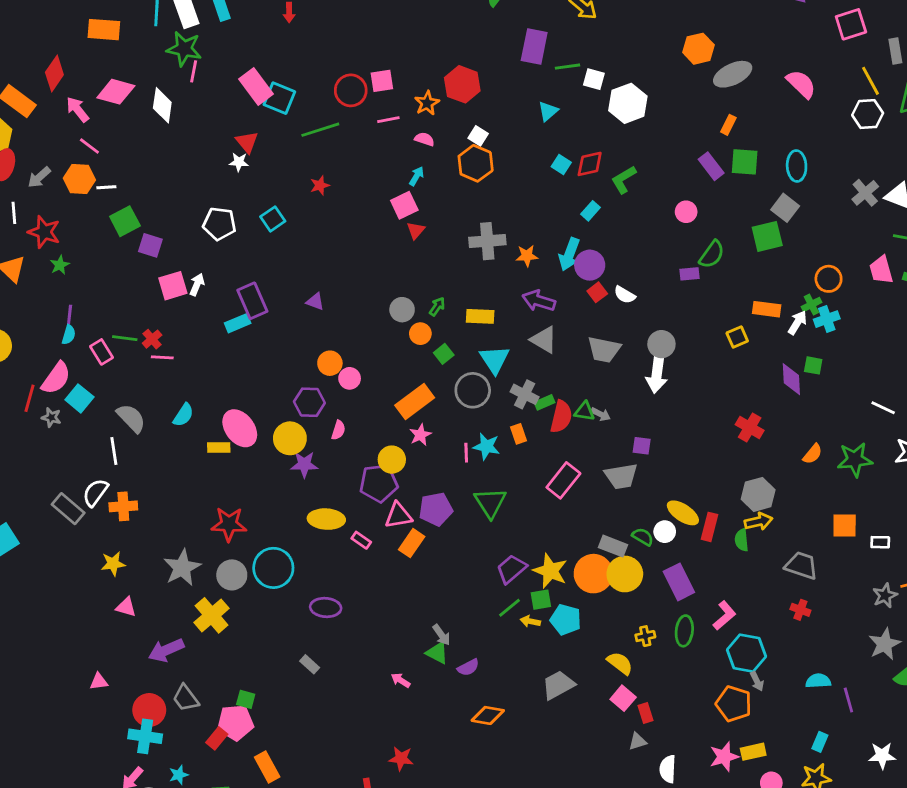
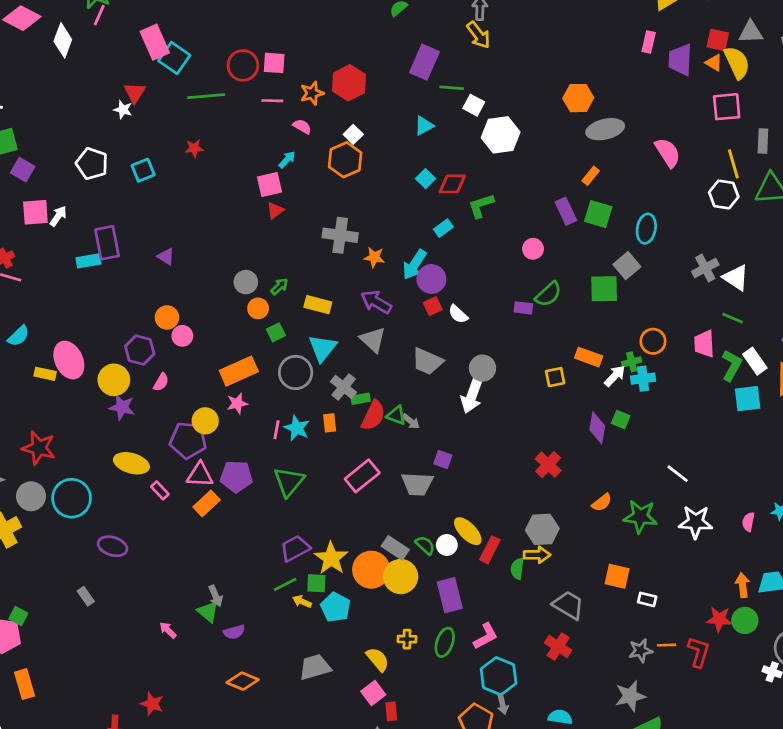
red cross: (800, 610) -> (558, 647), size x1.4

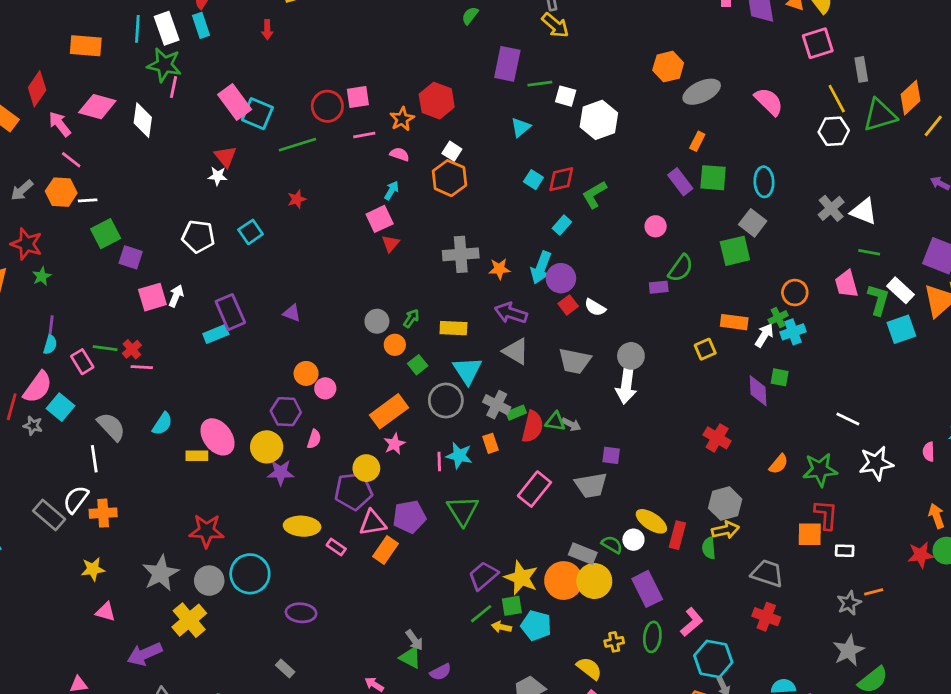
red L-shape: (699, 652) -> (826, 515), moved

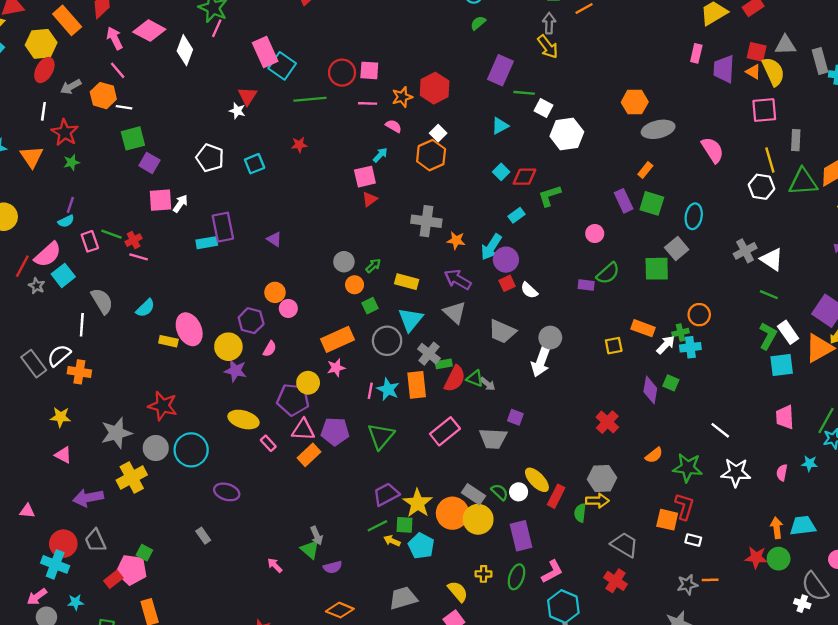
pink trapezoid: (846, 284) -> (785, 417), moved
cyan semicircle: (50, 345) -> (66, 221), turned 35
orange rectangle: (491, 443) -> (417, 385), size x1.6

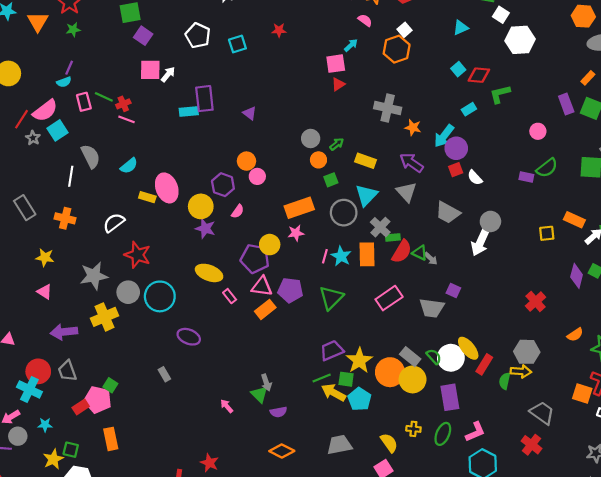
white semicircle: (59, 356) -> (114, 223), moved
white circle: (519, 492) -> (451, 358), size x1.6
yellow arrow: (392, 541) -> (334, 393), size x1.6

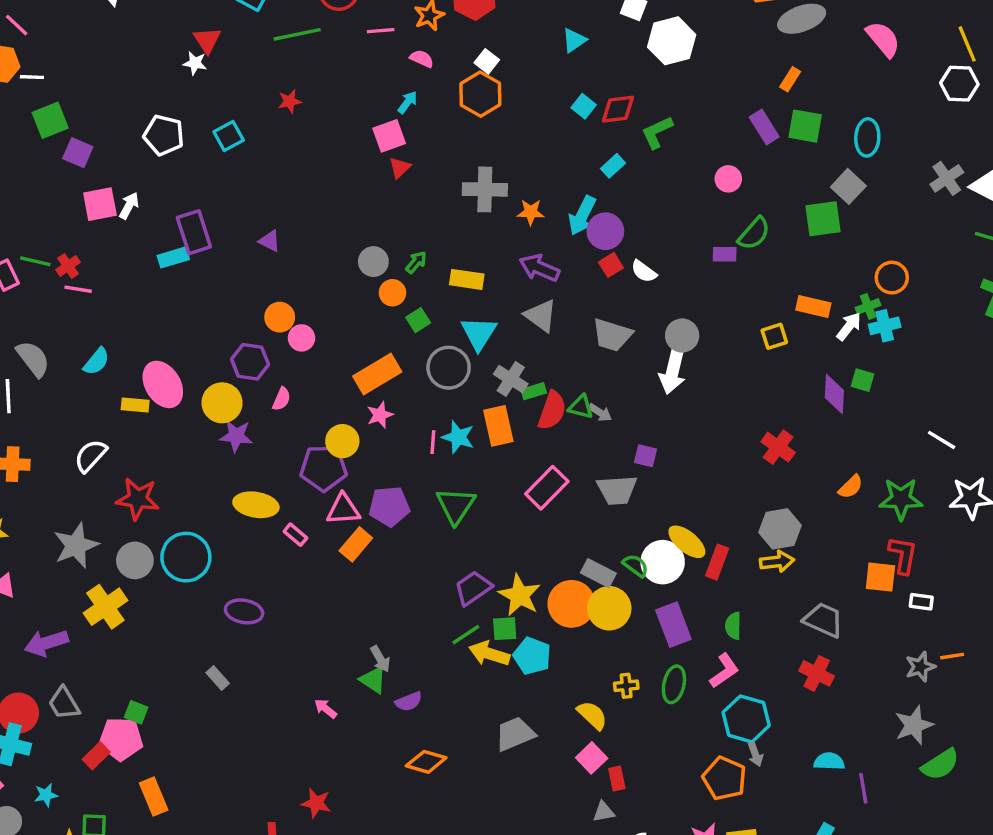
green semicircle: (505, 381) -> (733, 626), moved

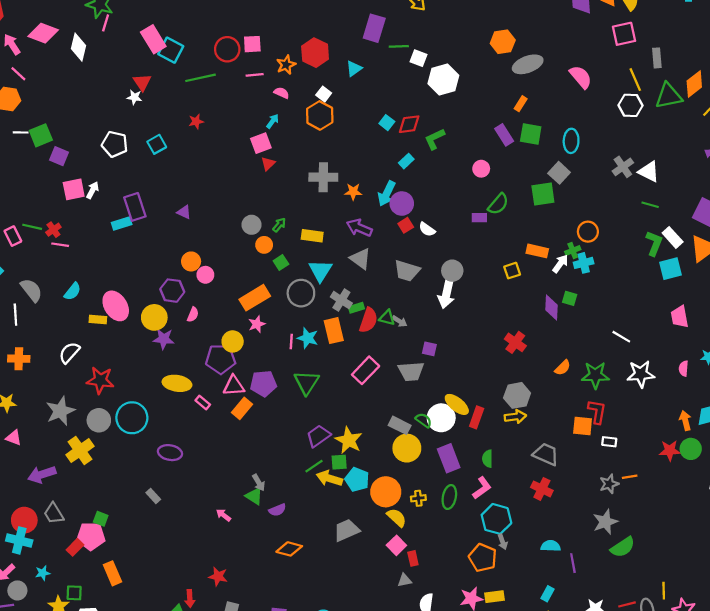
cyan triangle: (574, 40) -> (354, 69), moved
white line: (32, 77) -> (21, 132), moved
orange circle: (571, 604) -> (386, 492), moved

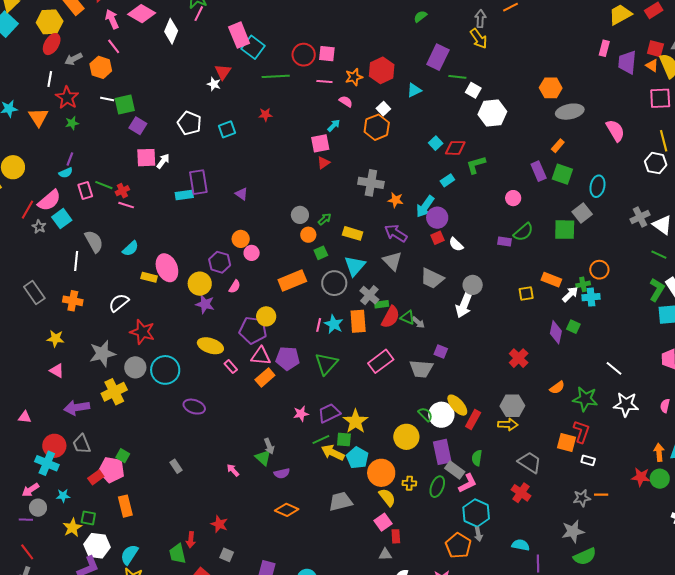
pink star: (257, 324) -> (301, 414), moved
gray rectangle: (400, 425) -> (455, 470), moved
gray rectangle: (153, 496) -> (176, 466), moved

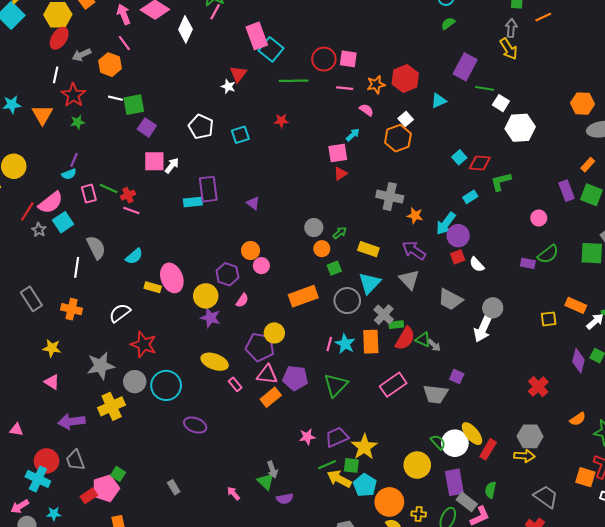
pink pentagon: (111, 470) -> (106, 488), turned -30

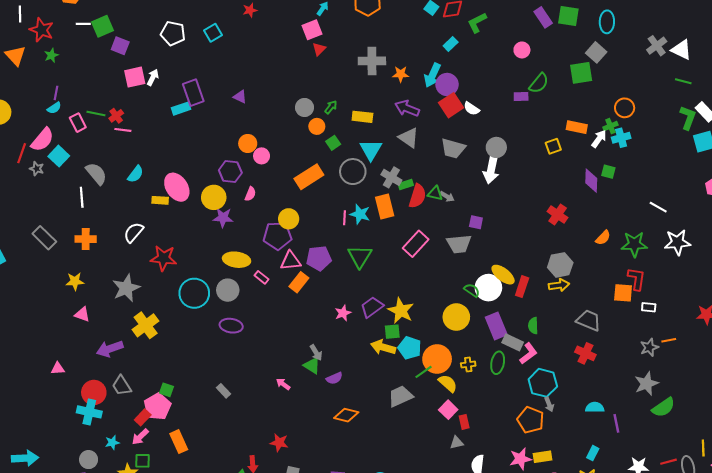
red square: (458, 257) -> (451, 105), size x1.6
gray circle: (135, 382) -> (228, 290), moved
green line: (327, 465) -> (423, 372), moved
pink arrow: (20, 506) -> (140, 437), moved

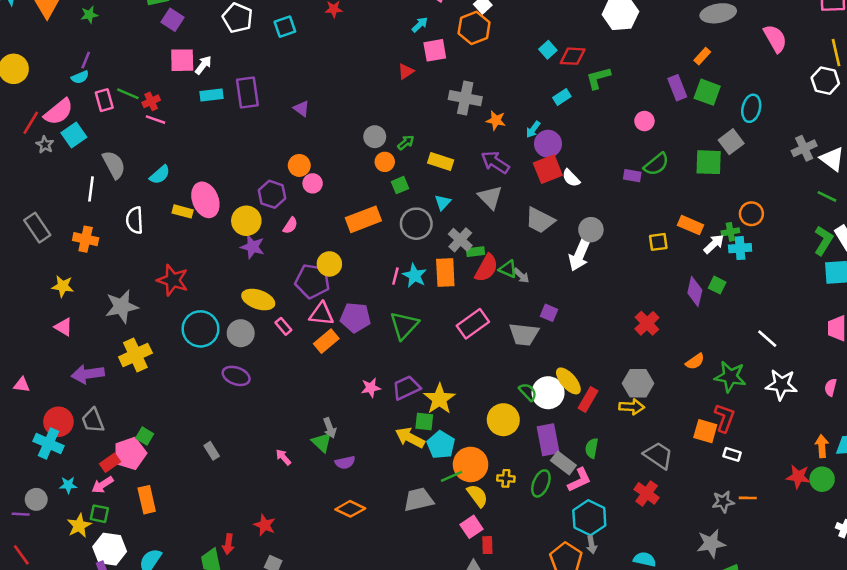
pink square: (312, 30) -> (435, 50), moved
cyan arrow: (432, 75) -> (533, 129), size x0.6
cyan rectangle: (181, 109) -> (211, 95), moved
cyan triangle: (371, 150) -> (443, 202), size x0.6
white semicircle: (134, 232) -> (135, 220), moved, turned -55

